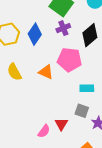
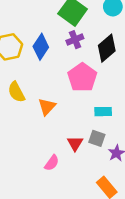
pink pentagon: (69, 60) -> (82, 77), turned 30
orange triangle: (46, 72) -> (47, 107), moved, turned 49
red triangle: (61, 124) -> (75, 143), moved

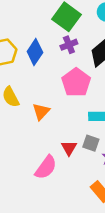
pink semicircle: (52, 163) -> (46, 167), size x1.5

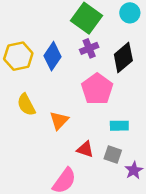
red triangle: (69, 148) -> (85, 149), moved, turned -42

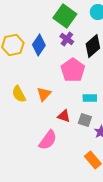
purple cross: (89, 48) -> (67, 39), turned -32
yellow semicircle: (26, 105) -> (19, 94), moved

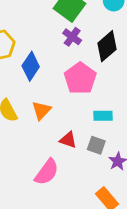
blue diamond: (39, 45) -> (31, 66), moved

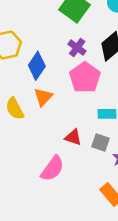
purple cross: (72, 37) -> (77, 48), moved
orange triangle: (41, 110) -> (43, 97), moved

